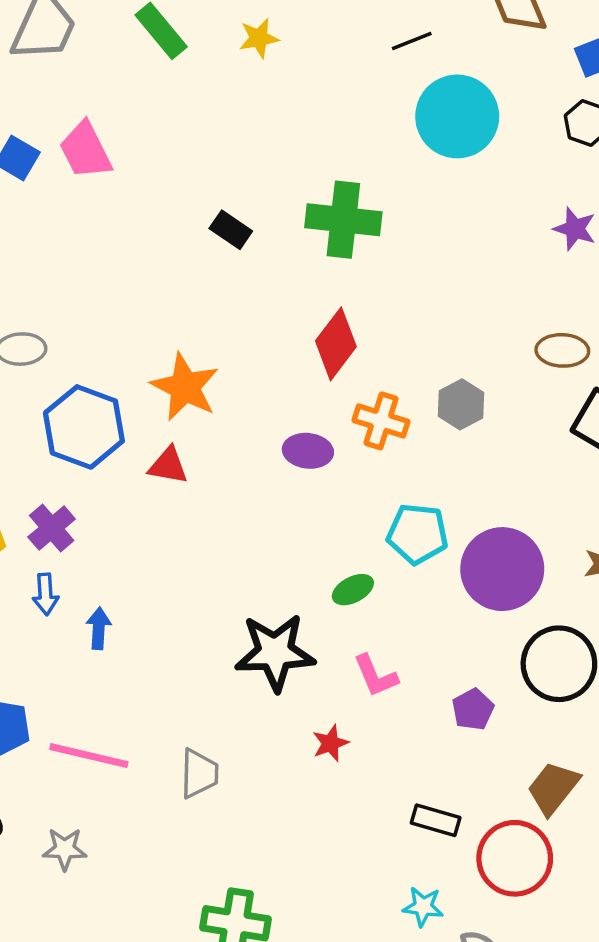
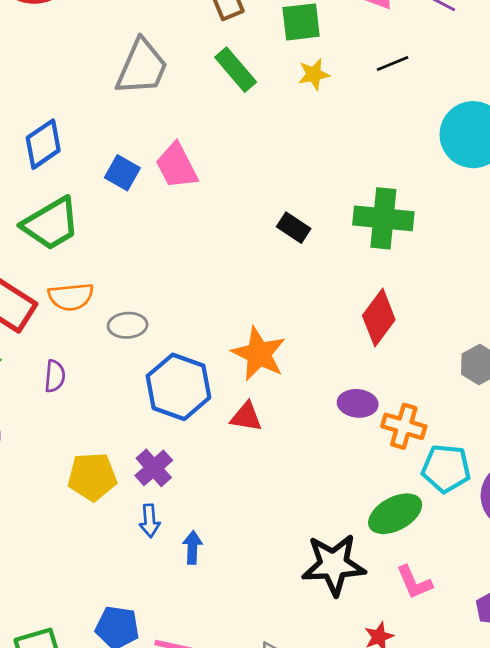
black line: (412, 41) -> (393, 64), moved
orange cross: (381, 421) -> (404, 426), moved
green ellipse: (353, 590) -> (395, 514), size x1.6

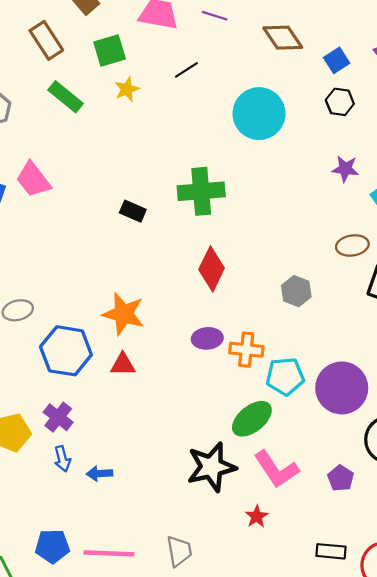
blue arrow: (192, 547) -> (99, 474), turned -85
pink L-shape: (414, 582) -> (276, 469), size x1.5

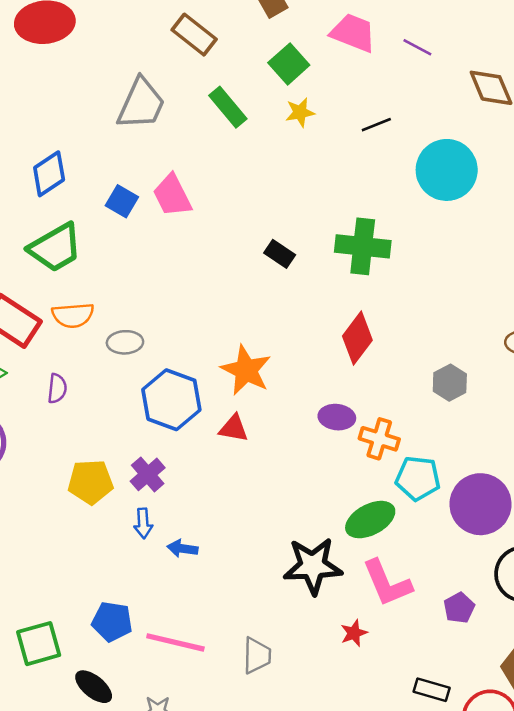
brown rectangle: (46, 40) -> (194, 35), moved, turned -30
green square: (110, 51) -> (289, 64), turned -36
black line: (186, 70) -> (376, 125), moved

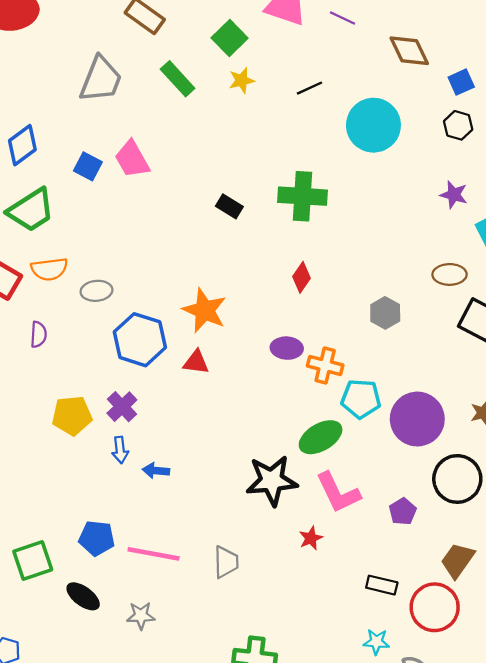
red diamond: (357, 338) -> (302, 277), size x0.7

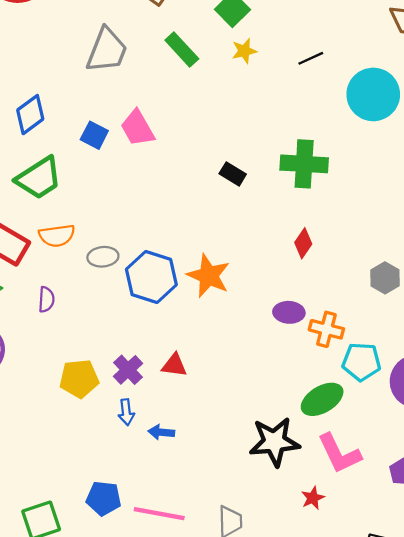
blue hexagon: (140, 340) -> (151, 277), moved
red triangle: (196, 362) -> (174, 365), moved

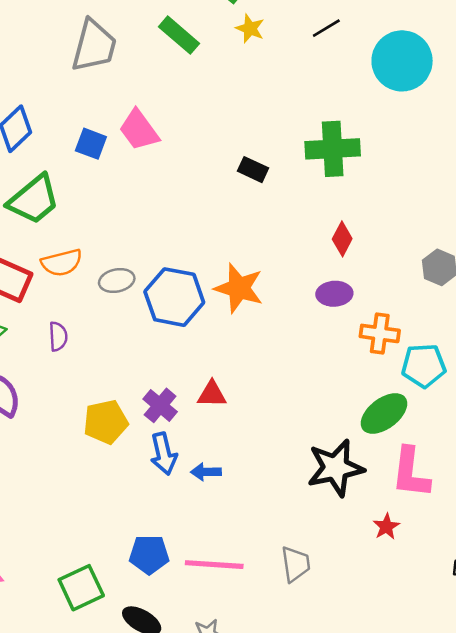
yellow star: (244, 51) -> (250, 28), turned -30
purple ellipse: (289, 312) -> (334, 294), moved
blue arrow: (126, 412) -> (164, 454), size x1.4
pink L-shape: (339, 454) -> (411, 473), turned 39

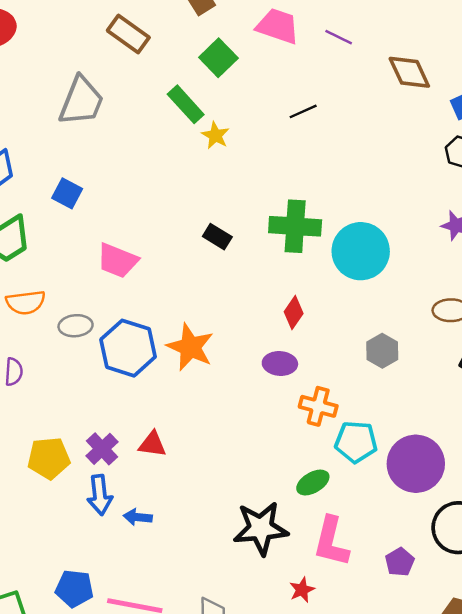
yellow star: (250, 28) -> (215, 135), moved
green rectangle: (179, 35) -> (186, 104), moved
cyan circle: (402, 61) -> (361, 251), moved
pink trapezoid: (139, 130) -> (117, 261), moved, turned -39
green ellipse: (384, 413) -> (313, 483), size x0.7

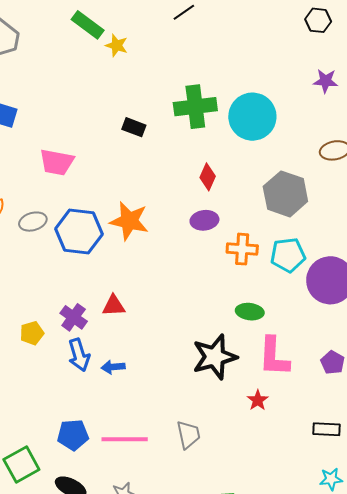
gray hexagon: (382, 351) -> (285, 194), size x1.6
cyan pentagon: (356, 442) -> (288, 255), moved
yellow pentagon: (49, 458) -> (32, 333), size x0.7
green ellipse: (313, 483) -> (250, 312), turned 48

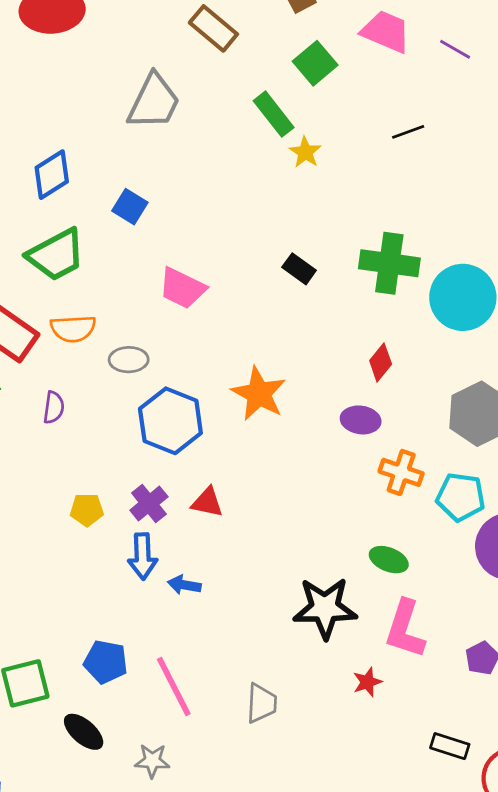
blue hexagon: (79, 231) -> (170, 421), moved
pink line: (125, 439) -> (174, 687), turned 48

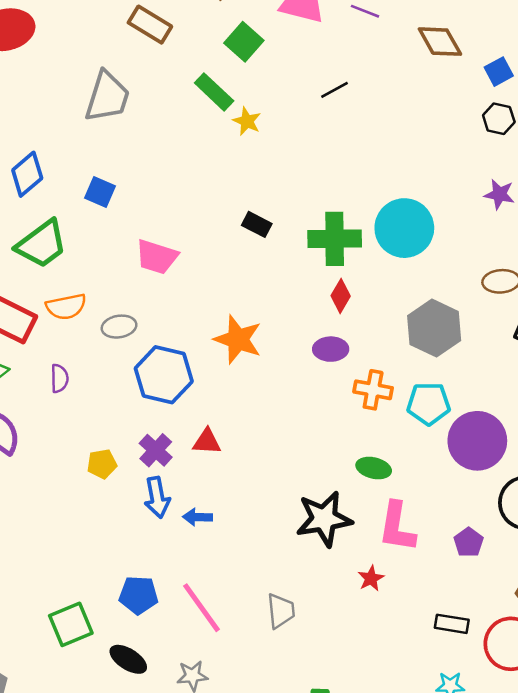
green cross: (389, 263) -> (335, 239), moved

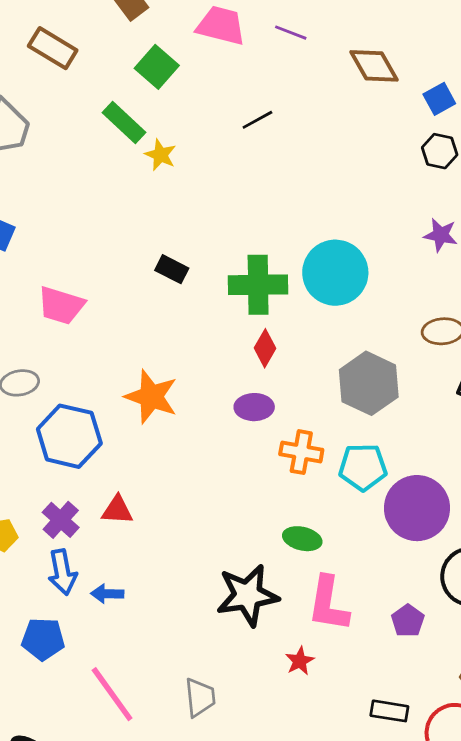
blue pentagon: (139, 595) -> (43, 639), moved

